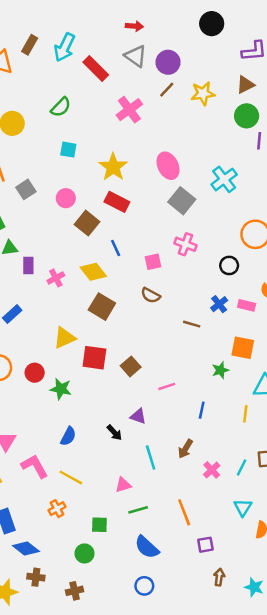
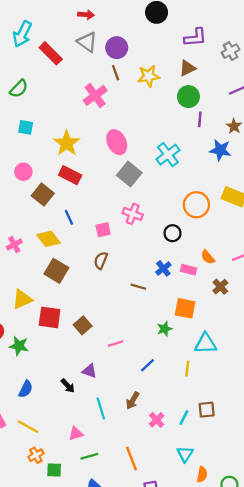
brown line: (167, 90) -> (116, 73), turned -63
pink cross: (129, 110) -> (95, 95), moved
brown semicircle: (151, 295) -> (101, 261), turned 84
blue line: (202, 410) -> (147, 365), turned 35
orange cross: (57, 509) -> (36, 455), moved

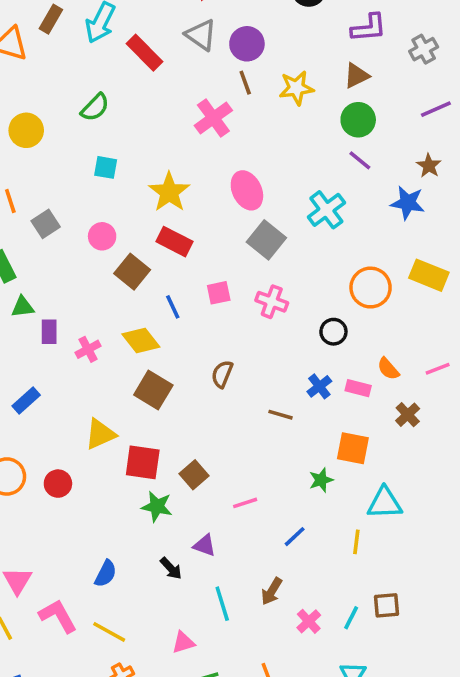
purple line: (200, 119) -> (360, 160), moved, turned -56
pink square: (103, 230) -> (219, 293), moved
green star: (19, 346) -> (157, 507), moved

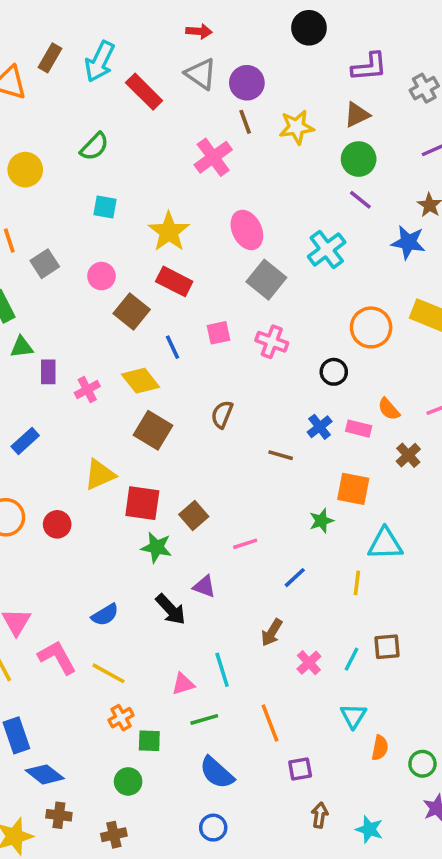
black arrow: (171, 568) -> (171, 609), size x1.4
blue semicircle: (106, 574) -> (105, 615), turned 32
cyan line: (222, 604) -> (222, 670), moved

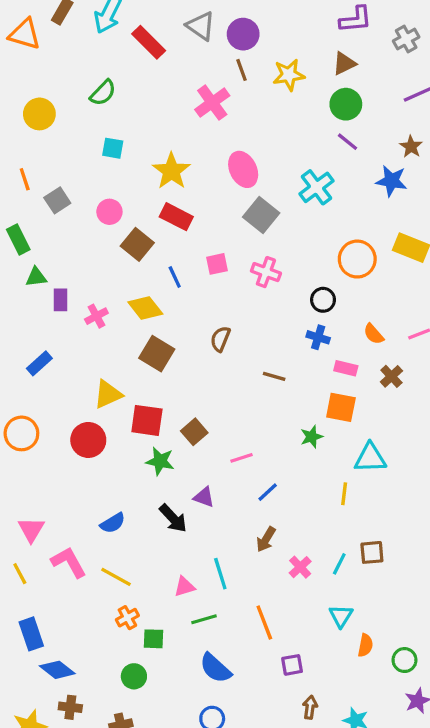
blue cross: (320, 427) -> (318, 337), moved, turned -35
pink rectangle: (359, 429) -> (346, 368), moved
red circle: (57, 524) -> (88, 440), moved, size x1.4
blue line: (295, 578) -> (268, 492), moved

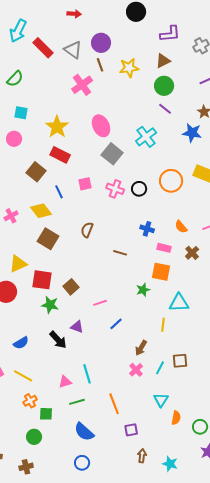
gray triangle: (201, 26) -> (73, 50), moved
pink circle: (109, 212) -> (14, 139), moved
black circle: (323, 300) -> (139, 189), moved
brown arrow: (266, 539) -> (141, 348), moved

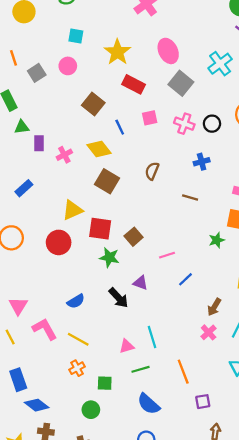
red rectangle: (60, 155) -> (134, 84), moved
blue cross: (147, 229) -> (202, 162), moved, turned -32
orange cross: (30, 401) -> (77, 368), moved

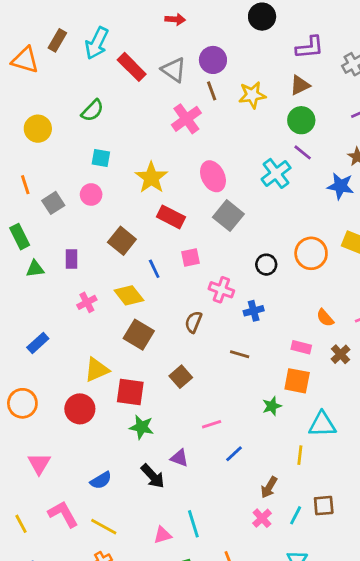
cyan cross: (220, 64) -> (276, 173), moved
pink cross: (184, 124) -> (221, 290), moved
purple rectangle: (39, 143) -> (71, 259), moved
brown square: (134, 237) -> (181, 377), moved
pink triangle: (18, 306) -> (39, 464), moved

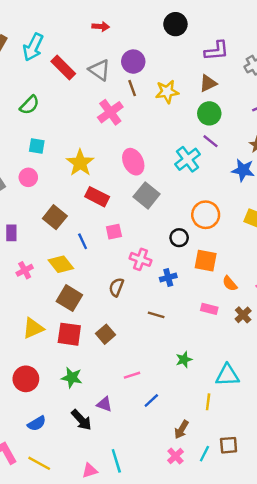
orange circle: (311, 253) -> (206, 215), moved
orange square: (297, 381) -> (206, 261), moved
red square: (130, 392) -> (69, 334), moved
red circle: (80, 409) -> (26, 379), moved

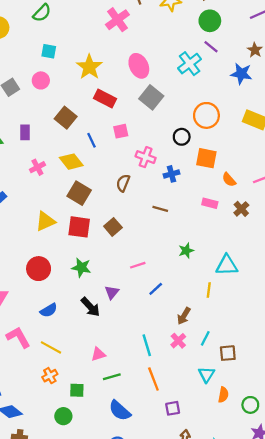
purple triangle: (104, 404) -> (112, 292), turned 49
brown square: (229, 445) -> (228, 353), moved
cyan line: (116, 461) -> (147, 345), moved

